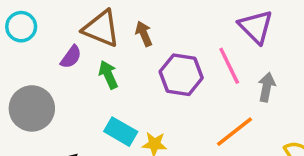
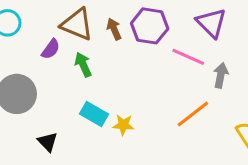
pink line: (229, 66) -> (188, 57), turned -40
purple hexagon: (181, 75) -> (150, 26), moved

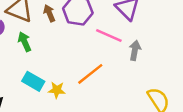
orange line: (193, 114) -> (90, 74), moved

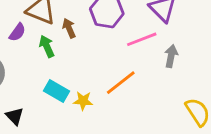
brown arrow: (49, 13) -> (69, 28), moved
pink line: (109, 35) -> (142, 39), turned -45

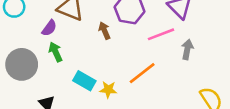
brown arrow: (69, 28) -> (104, 31), moved
green arrow: (47, 46) -> (56, 52), moved

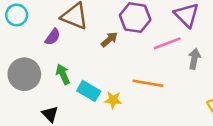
brown arrow: (104, 31) -> (109, 39), turned 72
green arrow: (56, 52) -> (63, 74), moved
orange line: (142, 73) -> (148, 83), turned 48

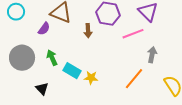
brown arrow: (109, 39) -> (88, 31), turned 128
gray arrow: (194, 59) -> (152, 55), moved
orange line: (148, 83) -> (134, 79), moved, turned -60

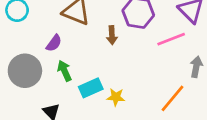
purple semicircle: (44, 29) -> (54, 43), moved
cyan rectangle: (72, 71) -> (91, 88), turned -54

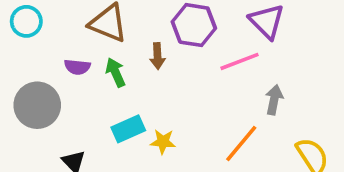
purple semicircle: (54, 43) -> (77, 67), turned 60
green arrow: (64, 71) -> (116, 72), moved

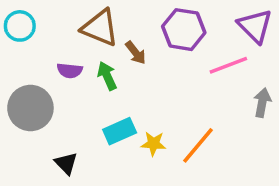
brown arrow: (157, 56) -> (136, 53), moved, turned -35
orange line: (241, 143) -> (198, 145), moved

